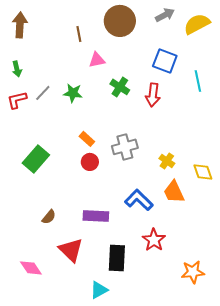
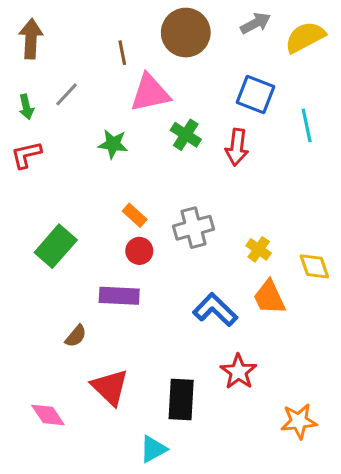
pink triangle: (97, 60) -> (150, 93), size x1.6
gray line: (43, 93) -> (67, 94), moved
purple rectangle: (96, 216) -> (119, 296), moved

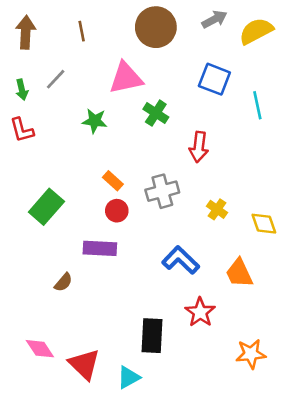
brown line: (122, 53) -> (82, 31), moved
red arrow: (237, 147) -> (199, 147), moved
red L-shape: (26, 155) -> (22, 130), turned -92
orange trapezoid: (269, 297) -> (239, 273), moved
red triangle: (110, 387) -> (84, 364), moved

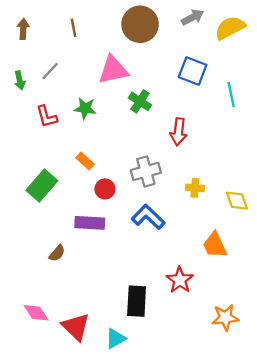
brown arrow: (26, 32) -> (23, 29), size x0.7
red L-shape: (22, 130) -> (47, 117), moved
orange rectangle: (113, 181) -> (85, 161), moved
yellow cross: (217, 209) -> (195, 188), turned -30
blue L-shape: (181, 260) -> (148, 217), moved

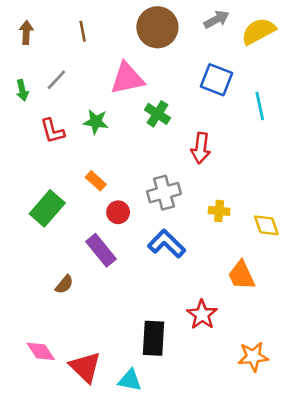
purple rectangle: (90, 223) -> (101, 250), turned 48
cyan triangle: (115, 338) -> (130, 380), turned 40

